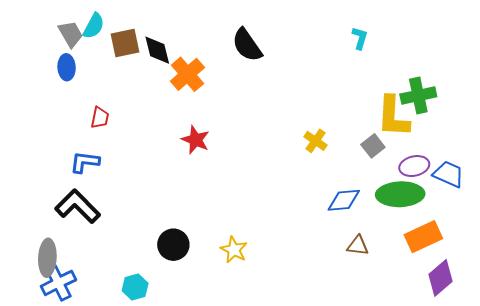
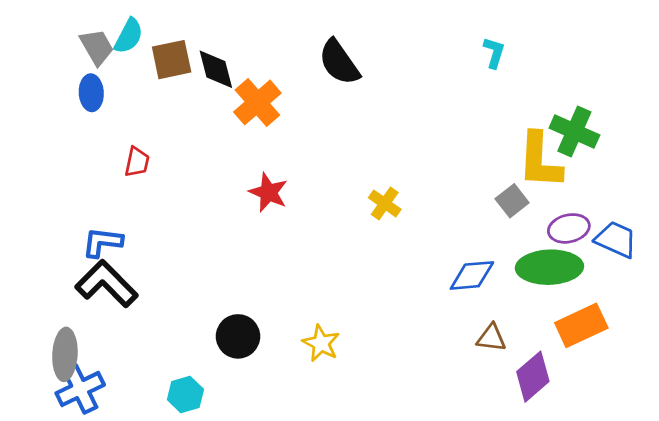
green cross: (418, 95) -> (574, 132), turned 36
yellow cross: (315, 141) -> (385, 203), moved
blue L-shape: (85, 162) -> (102, 242), moved
purple diamond: (440, 278) -> (533, 377), moved

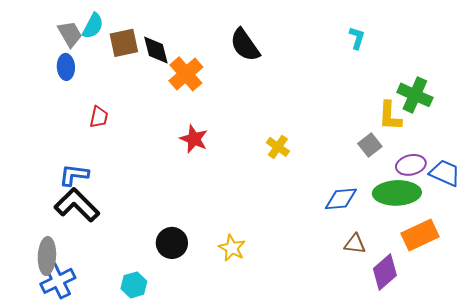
yellow L-shape: (540, 161) -> (390, 116), size x0.7

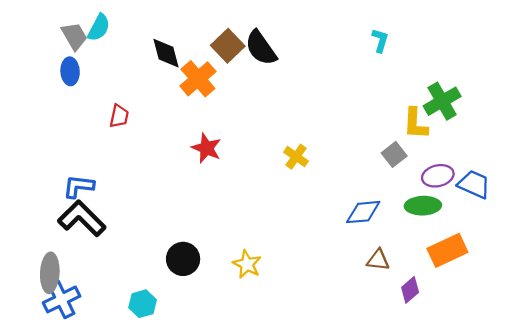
brown square: (124, 43) -> (228, 46), moved, turned -32
green cross: (415, 95) -> (442, 101), turned 36
red trapezoid: (99, 117) -> (119, 116), moved
green ellipse: (397, 193) -> (423, 206), size x0.7
purple diamond: (385, 272) -> (410, 290), size x0.7

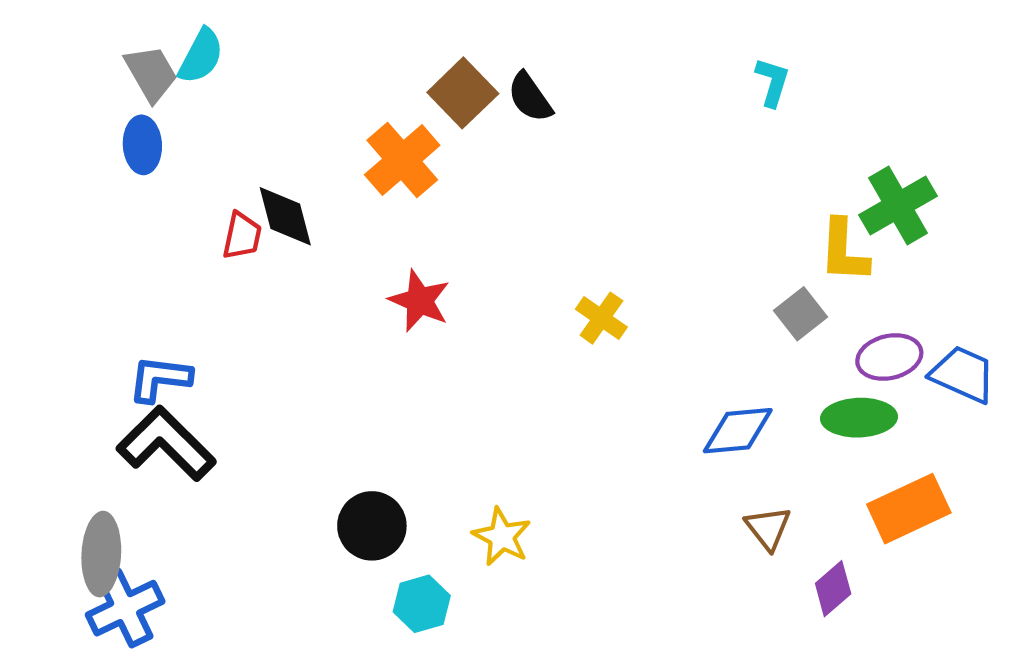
black semicircle: (261, 48) -> (530, 97), size x0.7
black diamond: (166, 53) -> (285, 216), moved
brown triangle: (378, 260) -> (768, 528), turned 45
cyan hexagon: (143, 304) -> (422, 604), moved

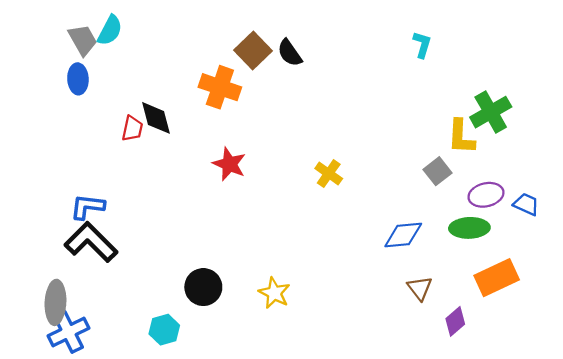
orange cross: (402, 160) -> (220, 87), turned -30
blue trapezoid: (963, 374) -> (526, 204), size x0.7
cyan hexagon: (422, 604) -> (164, 330), moved

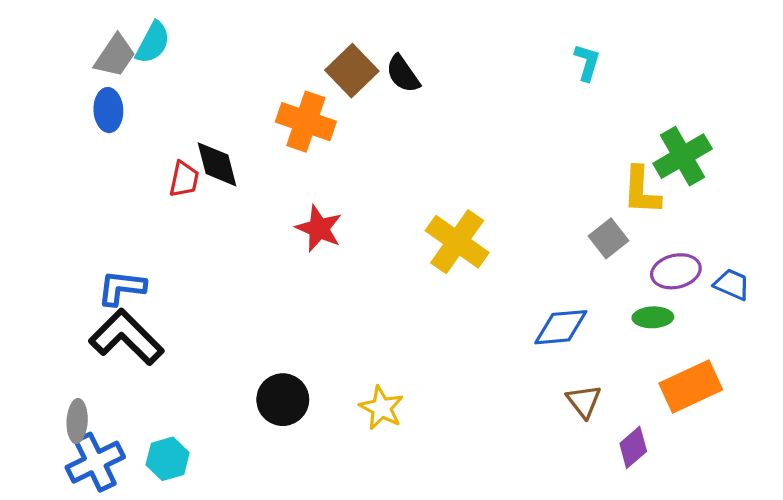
gray trapezoid: (83, 40) -> (115, 56), turned 64
yellow cross: (329, 174) -> (457, 242), size x1.6
green ellipse: (469, 228) -> (653, 317), size x0.7
gray ellipse: (55, 302) -> (77, 421), size x0.7
cyan hexagon: (164, 330) -> (168, 459), moved

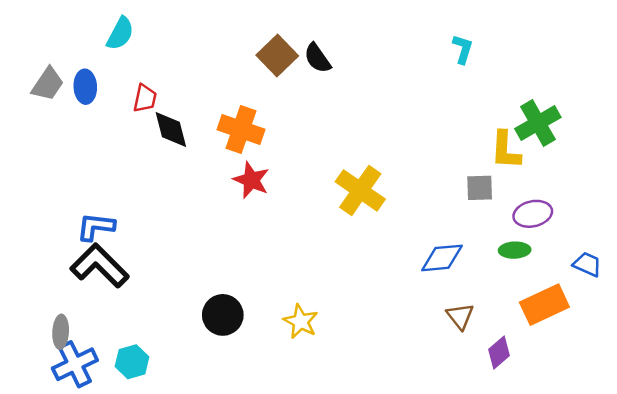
gray trapezoid: (115, 56) -> (48, 84), moved
orange cross: (306, 122) -> (241, 129), moved
red trapezoid: (184, 179) -> (145, 98), moved
gray square: (608, 238) -> (480, 188), turned 36
blue trapezoid: (732, 284) -> (587, 264), moved

